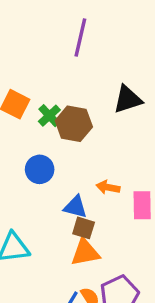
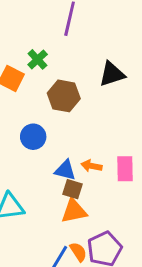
green cross: (49, 116) -> (38, 59), moved
orange arrow: (108, 187) -> (91, 166), moved

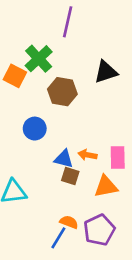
green cross: (38, 59) -> (39, 59), size x1.5
orange triangle: (74, 211) -> (106, 186), moved
orange semicircle: (78, 252) -> (69, 222), moved, turned -36

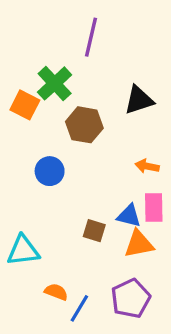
orange arrow: (87, 155) -> (147, 166), moved
blue triangle: (64, 159) -> (129, 216), moved
orange semicircle: (69, 222) -> (56, 292), moved

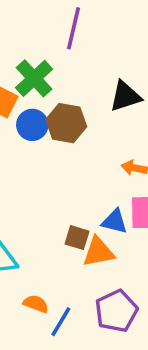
blue circle: (50, 171) -> (32, 125), moved
orange triangle: (139, 244) -> (98, 252), moved

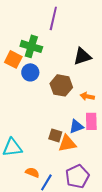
green cross: (34, 78) -> (31, 46), turned -30
brown hexagon: (66, 123) -> (61, 85), moved
blue triangle: (115, 221) -> (76, 126), turned -35

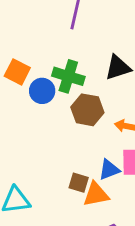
green cross: (31, 46) -> (68, 76), moved

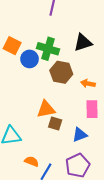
blue triangle: (109, 170) -> (80, 135), moved
orange triangle: (96, 194) -> (46, 109), moved

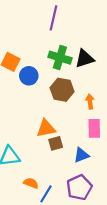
green cross: (48, 49) -> (60, 58), moved
orange arrow: (88, 84) -> (90, 102), turned 72
brown square: (55, 123) -> (56, 143), turned -32

